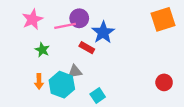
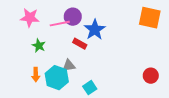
pink star: (32, 19) -> (30, 18), turned 30
orange square: (163, 19) -> (150, 18), turned 30

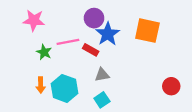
purple circle: (73, 17) -> (94, 18), moved
orange square: (150, 18) -> (147, 31), moved
pink line: (60, 24) -> (68, 42), moved
gray triangle: (69, 66) -> (102, 75), moved

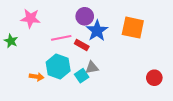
green star: (44, 52) -> (11, 41), moved
orange arrow: (41, 85) -> (37, 77), turned -80
cyan hexagon: (64, 88) -> (58, 66), moved
cyan square: (102, 100) -> (82, 76), moved

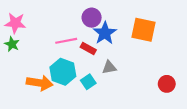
pink star: (30, 18) -> (15, 23), moved
gray triangle: (92, 67) -> (109, 67), moved
orange arrow: (37, 77) -> (40, 83), size x1.6

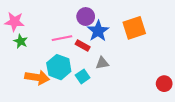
orange square: (144, 30) -> (134, 28), turned -30
green star: (12, 44) -> (21, 41), moved
red circle: (167, 84) -> (164, 84), moved

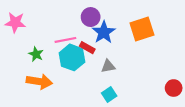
green star: (21, 41) -> (36, 54), moved
cyan hexagon: (59, 67) -> (72, 57), moved
cyan square: (83, 76) -> (109, 95), moved

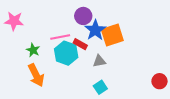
orange square: (142, 29) -> (112, 35), moved
orange arrow: (39, 81) -> (36, 75), turned 55

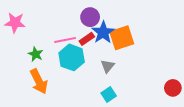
red rectangle: (80, 44) -> (87, 39), moved, turned -64
gray triangle: (99, 61) -> (108, 66), turned -40

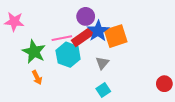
red rectangle: (87, 39) -> (83, 37), size x1.5
green star: (36, 54) -> (34, 52), size x1.6
orange arrow: (39, 81) -> (37, 78), size x0.6

